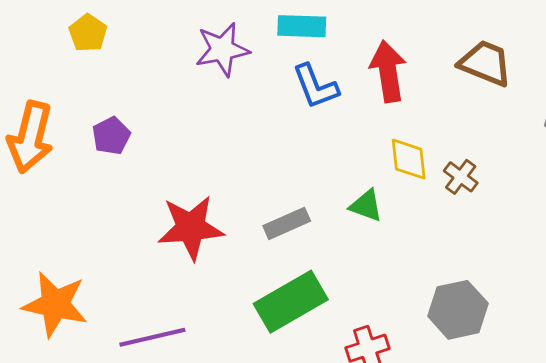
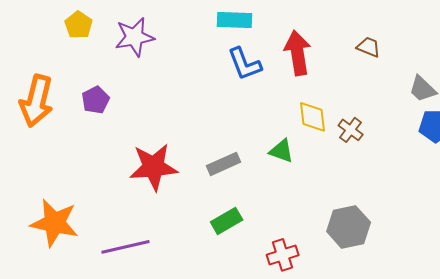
purple star: (222, 49) -> (135, 37), moved
brown trapezoid: (485, 63) -> (369, 47), size x0.6
green rectangle: (291, 302) -> (227, 221), size x0.6

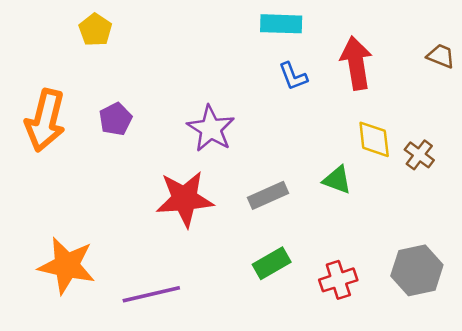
purple star: (135, 37) -> (211, 129), moved, turned -30
blue L-shape: (245, 64) -> (293, 76), size x0.7
red cross: (283, 255) -> (338, 280), moved

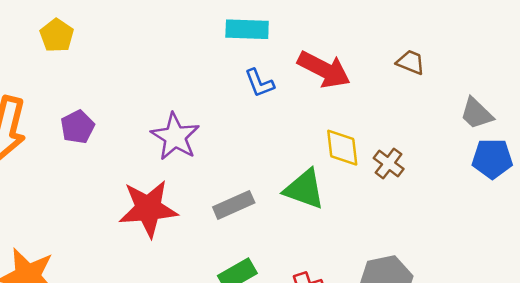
red arrow: (356, 63) -> (324, 70), turned 126
green triangle: (337, 180) -> (304, 189), size x1.4

